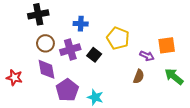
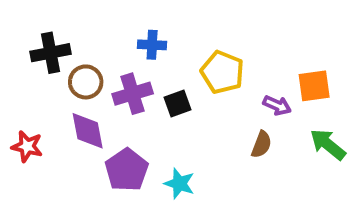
black cross: (38, 14) -> (51, 53), moved
black square: (94, 55) -> (177, 103), turned 32

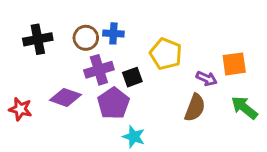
brown circle: (86, 82) -> (86, 38), moved
purple diamond: (88, 131) -> (65, 97), turned -60
brown semicircle: (261, 144) -> (195, 108), size x1.4
purple pentagon: (127, 170) -> (113, 103), moved

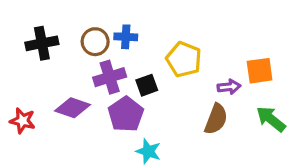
purple arrow: (207, 79) -> (229, 87), turned -30

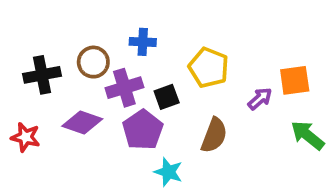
brown circle: (95, 42) -> (93, 62), moved
black cross: (42, 43) -> (42, 75), moved
purple arrow: (229, 87) -> (260, 99), turned -35
brown semicircle: (216, 119) -> (214, 135), moved

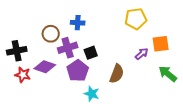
yellow pentagon: (209, 68) -> (136, 19), moved, turned -30
black cross: (42, 75) -> (17, 51), moved
red star: (26, 137) -> (23, 75), moved

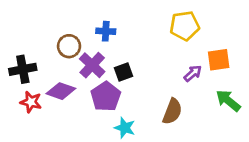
purple cross: (68, 48) -> (92, 65), turned -30
brown semicircle: (117, 74) -> (172, 111), moved

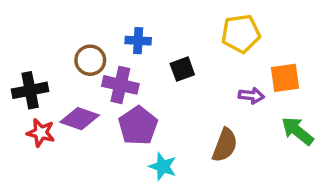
purple cross: (92, 65) -> (120, 85), turned -30
black square: (123, 72) -> (182, 69), moved
purple arrow: (193, 73) -> (251, 96), turned 48

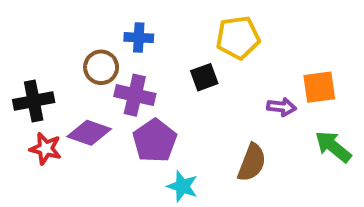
yellow pentagon: (241, 34) -> (238, 38), moved
blue cross: (138, 41) -> (139, 38), moved

